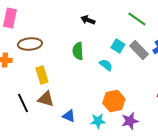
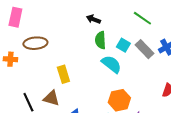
green semicircle: (78, 51) -> (100, 40), moved
cyan semicircle: (106, 65) -> (111, 64), size x1.5
yellow rectangle: (42, 75) -> (63, 74), moved

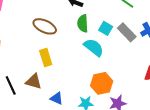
brown ellipse: (35, 43) -> (45, 26), moved, turned 30

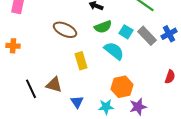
green semicircle: (83, 23) -> (103, 27), turned -108
yellow rectangle: (46, 57) -> (81, 61), moved
blue triangle: (57, 98) -> (77, 102), turned 32

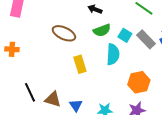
cyan semicircle: (114, 51) -> (113, 54), turned 55
brown triangle: (54, 85) -> (53, 99), moved
orange hexagon: (122, 87) -> (139, 82), moved

